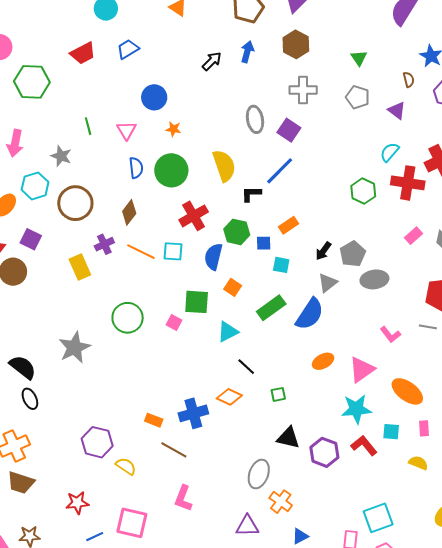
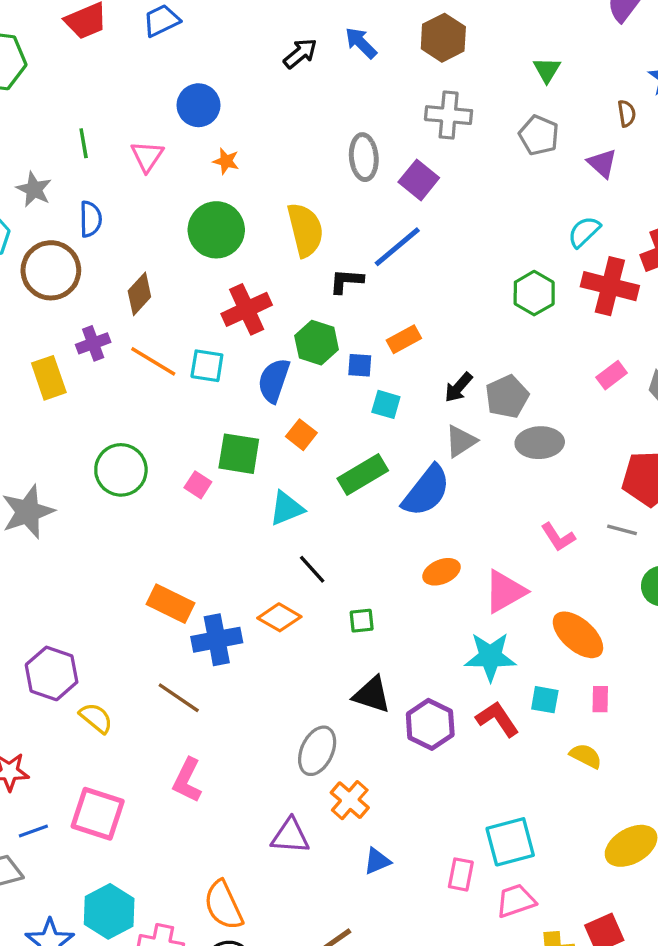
blue arrow: (247, 52) -> (361, 43), turned -65
blue semicircle: (136, 168) -> (90, 219), moved
orange rectangle: (154, 420) -> (170, 604), moved, size x1.5

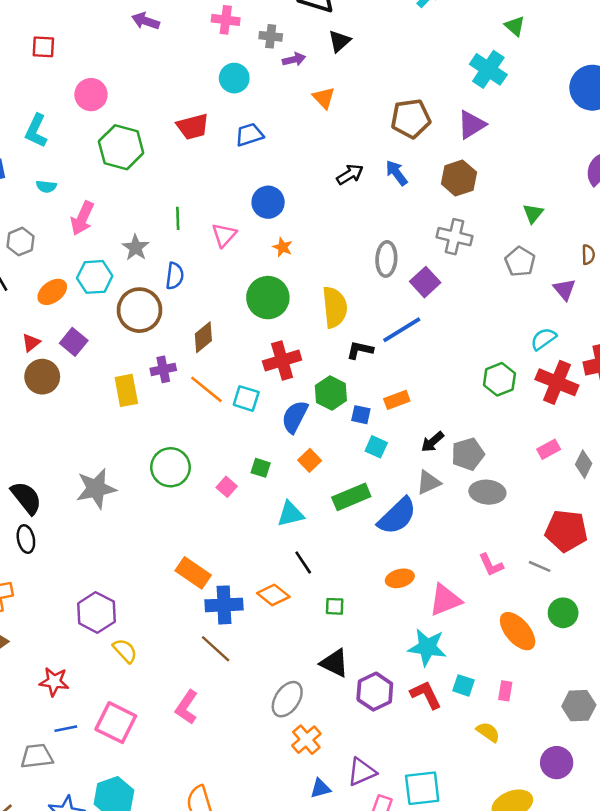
green square: (239, 454) -> (261, 468), size x0.6
orange ellipse: (578, 635) -> (518, 631), moved
brown line: (179, 698) -> (216, 649), moved
purple triangle: (290, 836) -> (362, 772), moved, turned -36

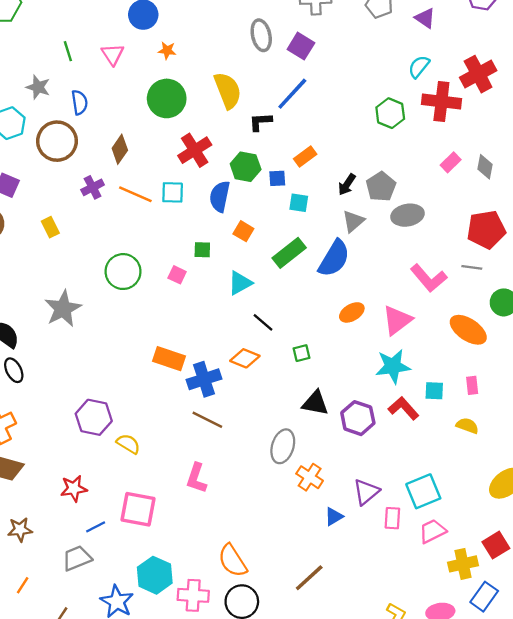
yellow rectangle: (126, 390) -> (50, 227), moved, size x0.7
pink L-shape: (491, 565) -> (429, 278), size x1.5

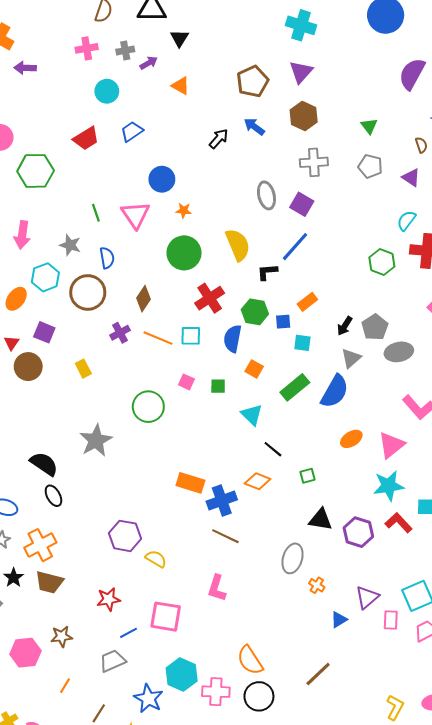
pink triangle: (113, 54) -> (135, 215), size x1.4
pink square: (177, 275) -> (186, 382), moved
cyan triangle: (240, 283) -> (252, 415), turned -45
orange cross: (310, 477) -> (317, 585), size x0.7

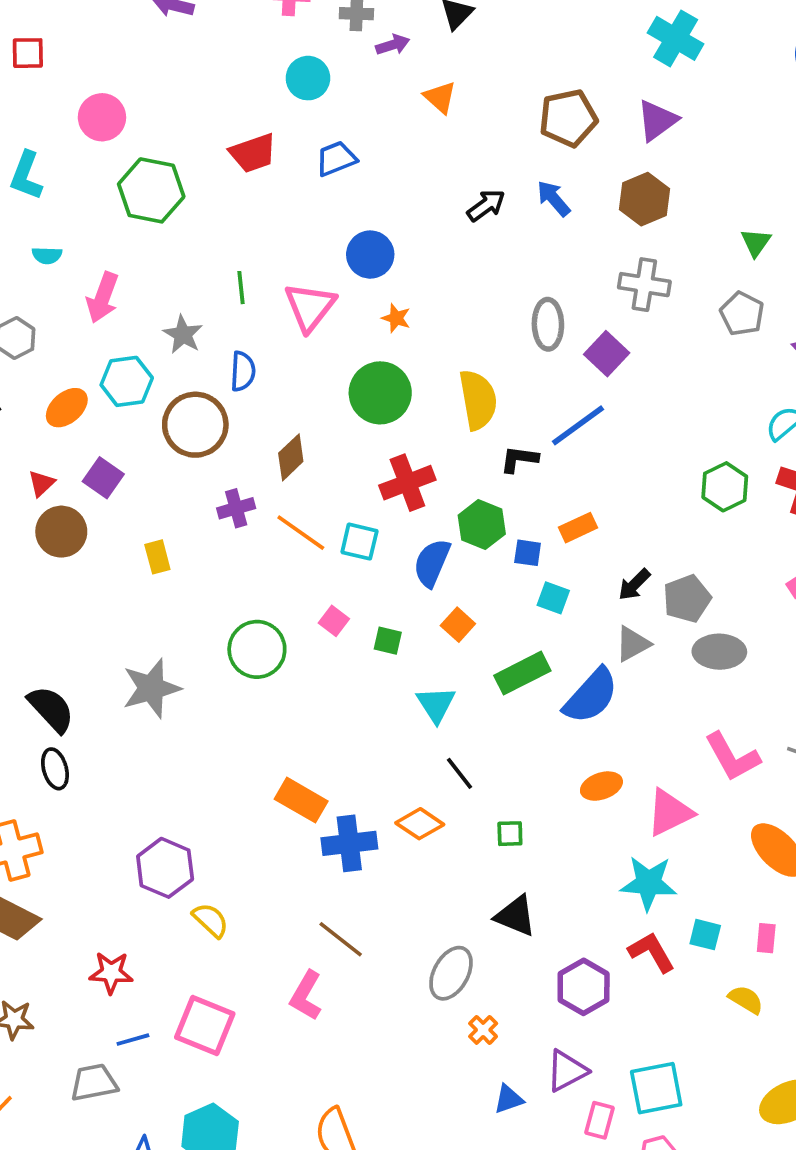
purple hexagon: (358, 532) -> (584, 987), moved
brown line: (225, 536) -> (341, 939), moved

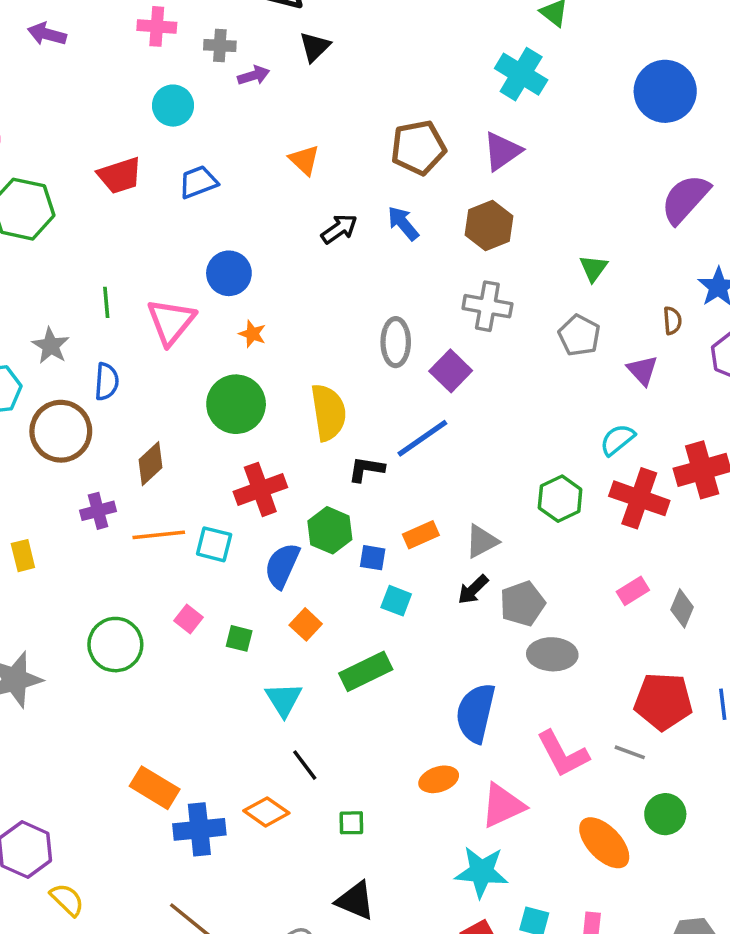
orange triangle: (440, 97) -> (304, 160), moved
orange line: (301, 533) -> (159, 535), turned -42
gray triangle: (633, 644) -> (482, 541), moved
blue semicircle: (591, 696) -> (476, 713), moved, turned 150

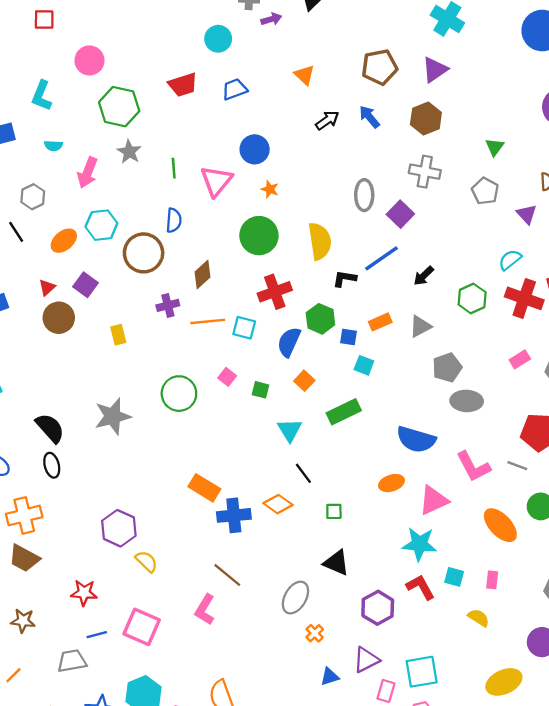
gray star: (51, 346) -> (129, 152), moved
black arrow: (473, 590) -> (424, 276), moved
blue semicircle: (476, 713) -> (416, 439), turned -87

